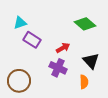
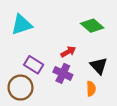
cyan triangle: (20, 23) -> (22, 25), size x1.5
purple rectangle: (32, 40) -> (34, 65), moved

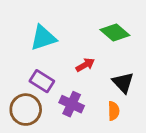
cyan triangle: (22, 25) -> (43, 38), moved
purple cross: (63, 73) -> (72, 104), moved

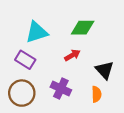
green diamond: (115, 32) -> (83, 28), moved, turned -40
purple rectangle: (42, 81) -> (25, 60), moved

